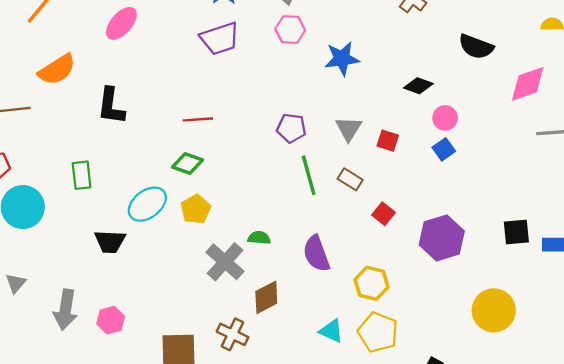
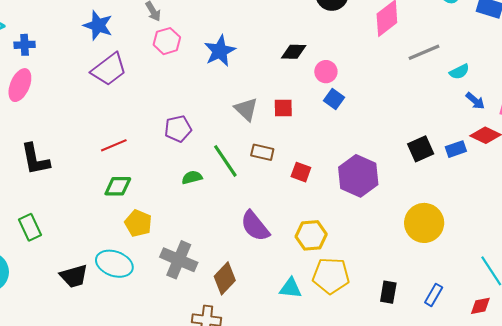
purple pentagon: (291, 128) -> (178, 129), moved
cyan ellipse: (147, 204) -> (114, 264), moved, turned 76
green semicircle: (259, 238) -> (192, 177), moved

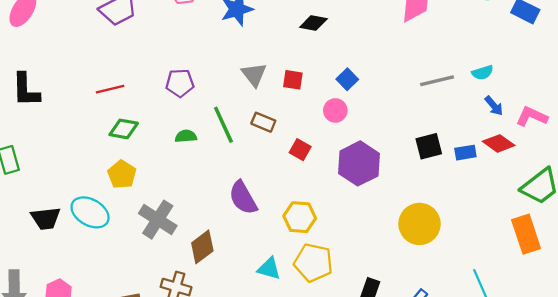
gray line: (424, 52) -> (437, 81), moved
pink circle: (326, 72) -> (335, 110), moved
green diamond: (118, 186) -> (124, 129), moved

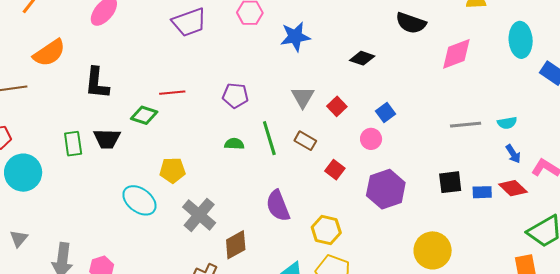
red square: (293, 80) -> (337, 106), turned 30
green diamond: (124, 129) -> (144, 115), moved
yellow pentagon: (122, 174) -> (173, 170), turned 30
black trapezoid: (46, 218) -> (107, 139), moved

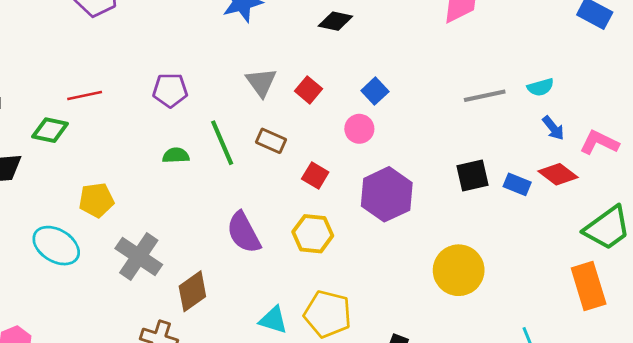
blue rectangle: (482, 192) -> (517, 184), turned 30
yellow hexagon: (326, 230) -> (313, 234), moved

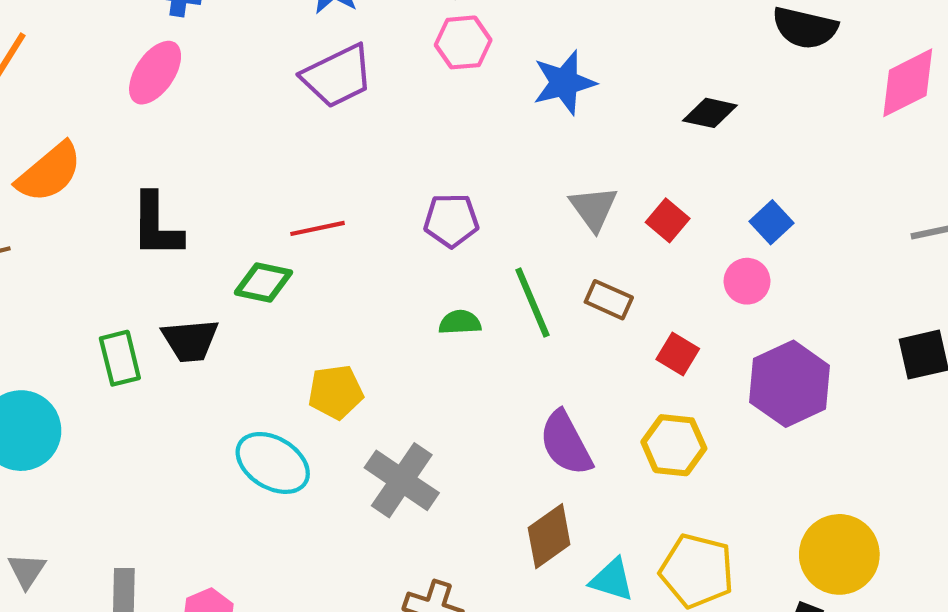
yellow circle: (459, 270) -> (839, 554), moved
brown diamond: (192, 291) -> (549, 536), moved

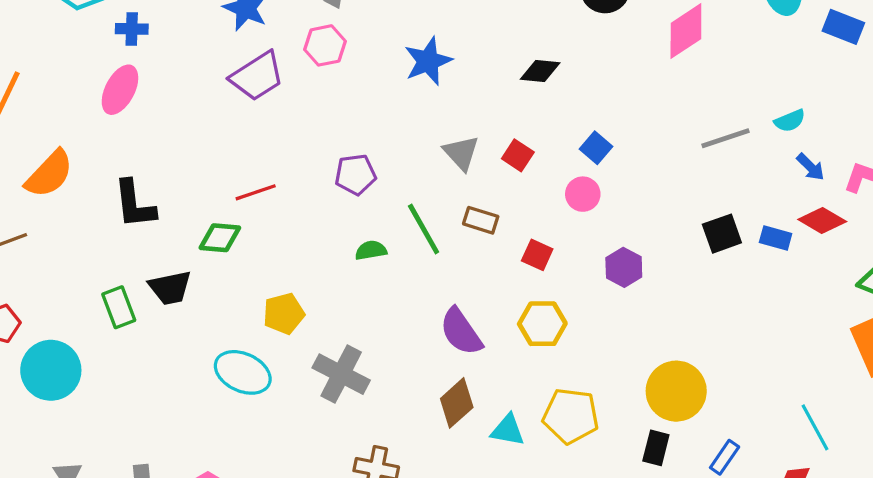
pink hexagon: (463, 42) -> (325, 45), moved
purple hexagon: (790, 384) -> (624, 267), size x0.6

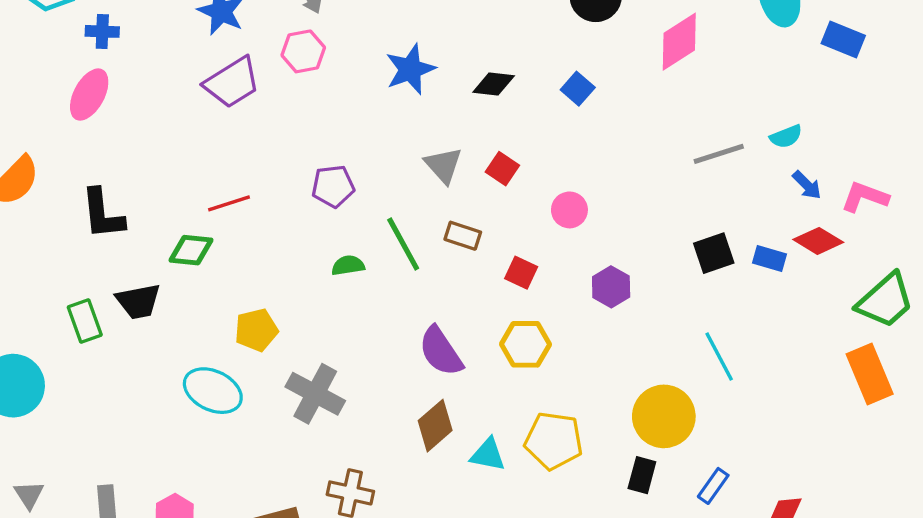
black diamond: (540, 71) -> (494, 84), moved
blue square: (596, 148) -> (578, 89), moved
cyan line: (815, 427) -> (719, 356), moved

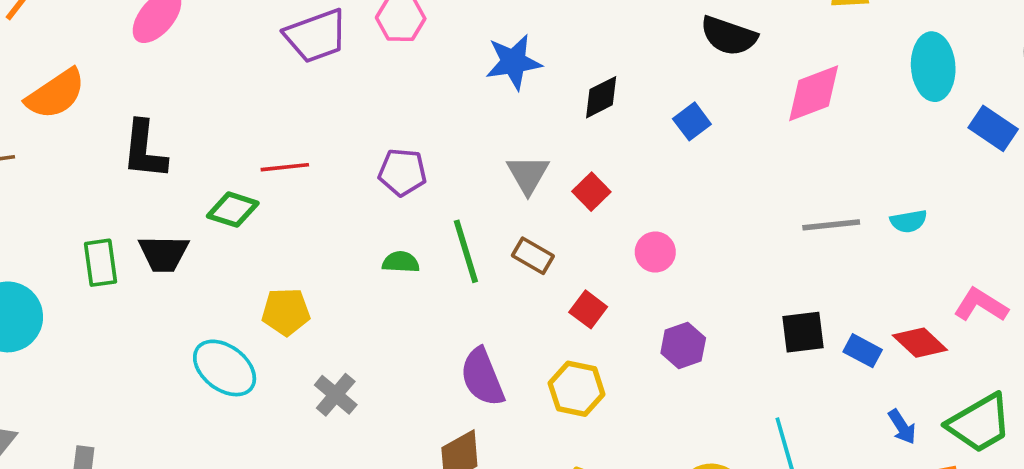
black diamond: (494, 84) -> (601, 97), turned -45
blue arrow: (807, 185) -> (902, 427), moved
gray cross: (315, 394) -> (336, 395), size x0.7

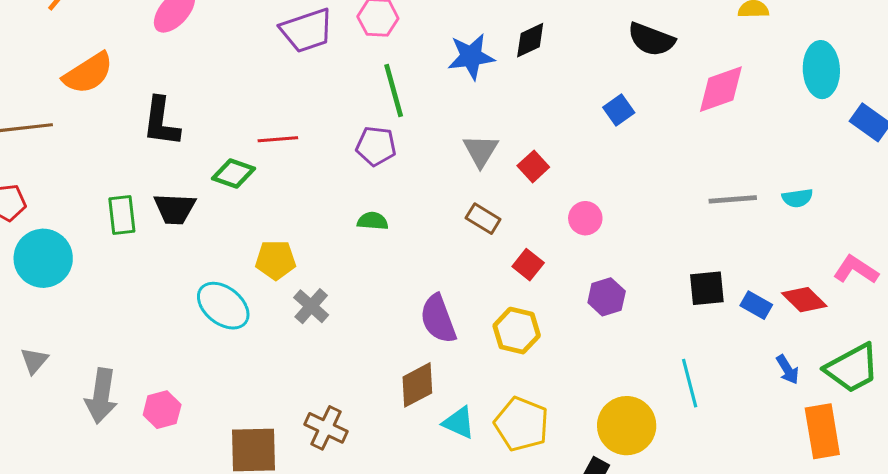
black diamond: (601, 97) -> (530, 40), moved
green line: (466, 251) -> (394, 91), moved
gray cross: (336, 395) -> (311, 306), moved

